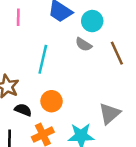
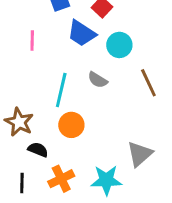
gray semicircle: (84, 44) -> (98, 80), moved
orange circle: (51, 101) -> (71, 125), moved

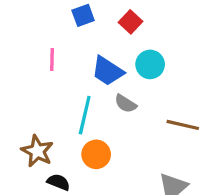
blue trapezoid: (82, 33) -> (108, 71), moved
brown line: (148, 83) -> (183, 125), moved, turned -52

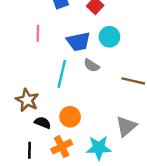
blue trapezoid: (108, 71) -> (78, 42), turned -45
orange circle: (96, 154) -> (70, 117), moved

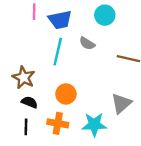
blue trapezoid: (78, 42) -> (60, 20), moved
black semicircle: (43, 123) -> (29, 102), moved
orange cross: (62, 147) -> (58, 123), turned 36

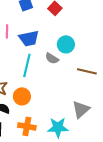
cyan circle: (105, 15) -> (66, 44), moved
orange circle: (66, 94) -> (22, 96), moved

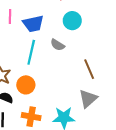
cyan circle: (66, 44) -> (72, 21), moved
brown line: (87, 71) -> (89, 69), moved, turned 54

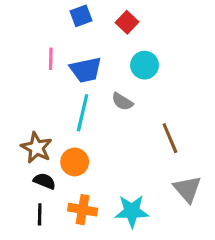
gray triangle: (88, 99) -> (187, 189), moved, turned -30

